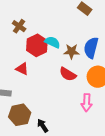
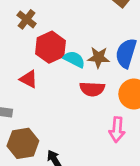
cyan semicircle: (52, 42) -> (74, 59), moved
red semicircle: (68, 74) -> (92, 89), turned -30

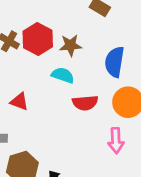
red hexagon: (51, 47) -> (38, 39), moved
brown star: (98, 57) -> (70, 45), moved

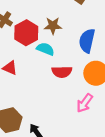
red hexagon: (38, 39) -> (26, 33), moved
pink arrow: (116, 141) -> (85, 103), turned 36

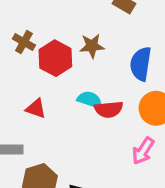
cyan semicircle: (45, 49) -> (90, 100), moved

